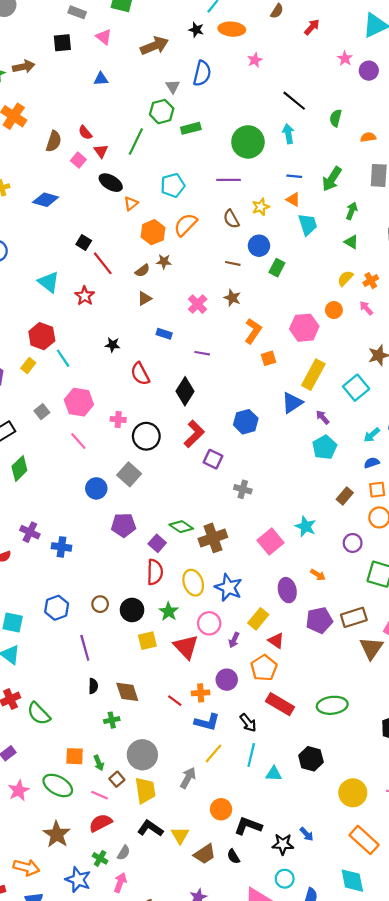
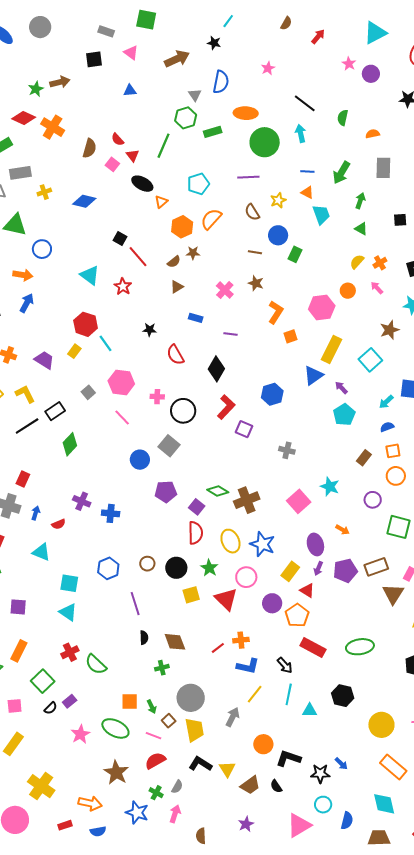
orange ellipse: (232, 29) -> (246, 113), moved
gray cross: (243, 489) -> (287, 450), moved
purple arrow: (234, 640) -> (318, 569), moved
purple circle: (227, 680) -> (272, 603), moved
red line: (175, 701) -> (218, 648), turned -72

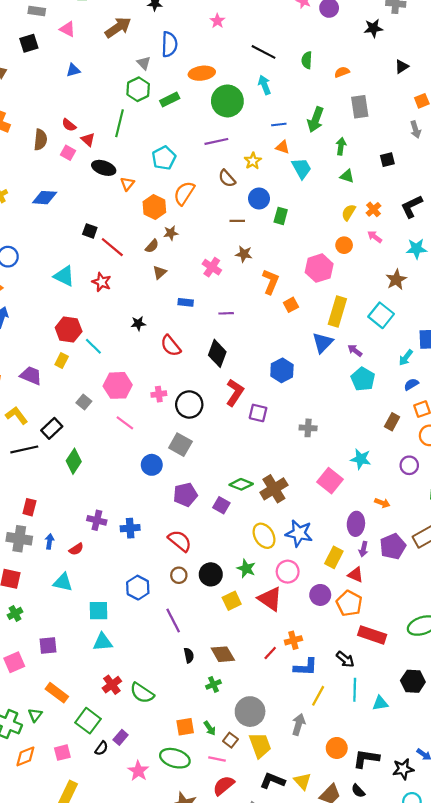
black line: (27, 426) -> (24, 449), turned 30
red semicircle: (195, 533) -> (180, 541), moved, turned -40
purple ellipse: (315, 544) -> (356, 524), turned 30
cyan triangle: (68, 612) -> (103, 642), turned -30
orange rectangle: (19, 651) -> (57, 693), turned -70

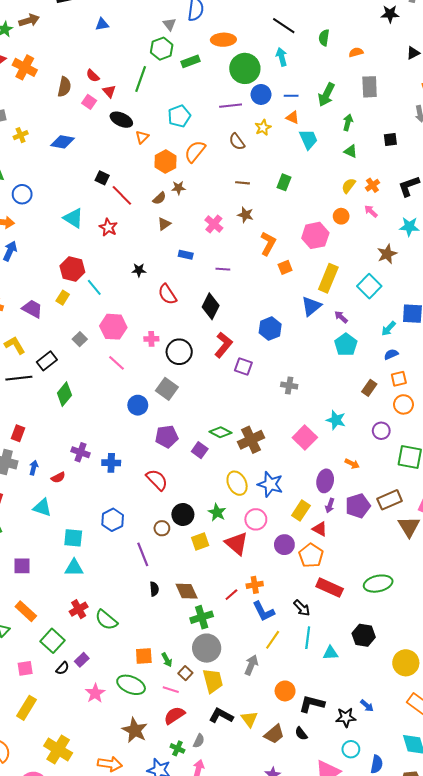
blue circle: (259, 198) -> (261, 94), moved
brown circle: (179, 575) -> (162, 528), moved
blue L-shape: (306, 667) -> (264, 611), turned 55
green cross: (213, 684) -> (202, 617), moved, size x1.5

